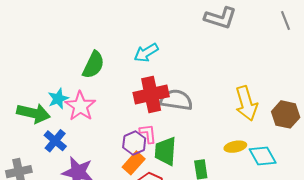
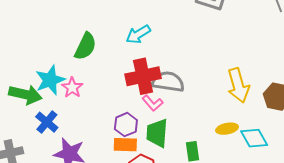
cyan star: (58, 99) -> (50, 80), size x1.4
pink star: (80, 106) -> (72, 88), size x0.7
pink L-shape: (148, 134) -> (153, 103), moved, turned 145
orange rectangle: (134, 163) -> (125, 145), turned 50

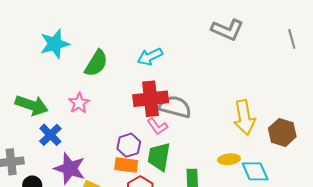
cyan star: (50, 80) -> (55, 44), moved

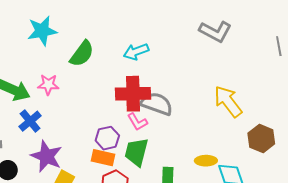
pink star: (79, 103) -> (48, 85), moved, turned 30
yellow arrow: (244, 117) -> (228, 101), moved, turned 148

